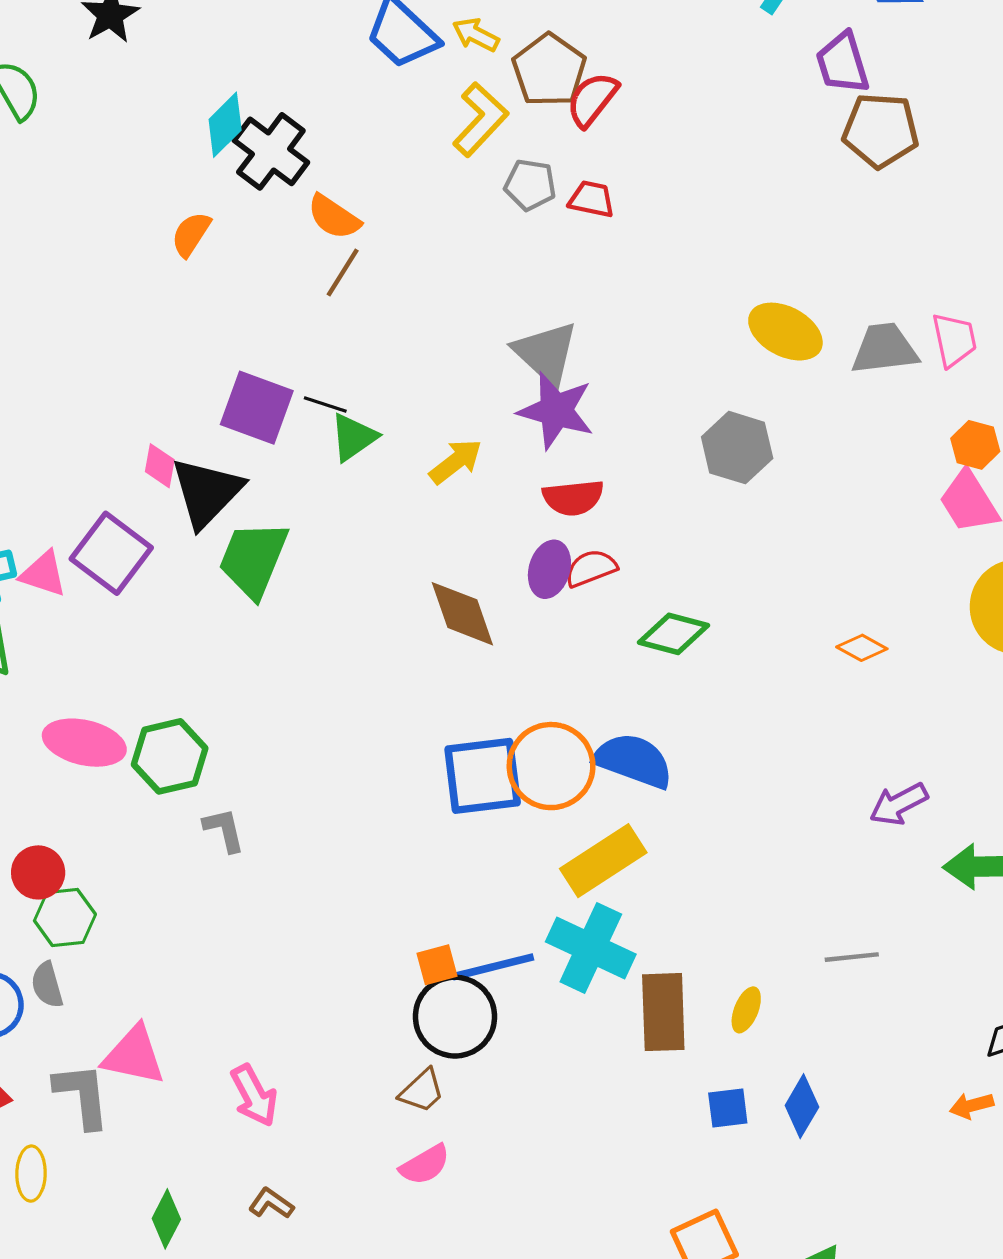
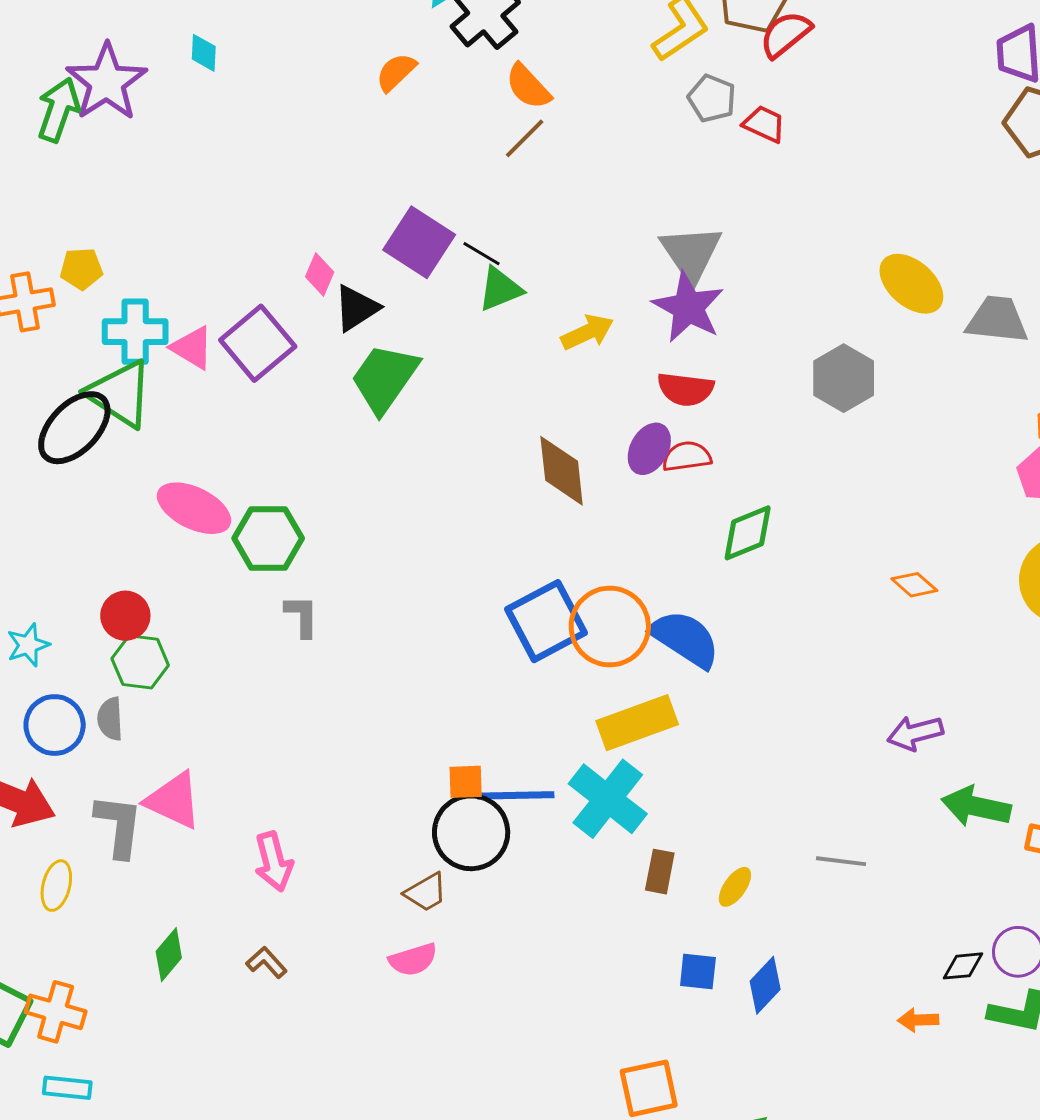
black triangle: (207, 492) -> (356, 308), size x0.7
green diamond: (674, 634) -> (748, 533), turned -50
blue square: (483, 776) -> (546, 621), turned -34
brown rectangle: (663, 1012) -> (660, 872), size x0.6

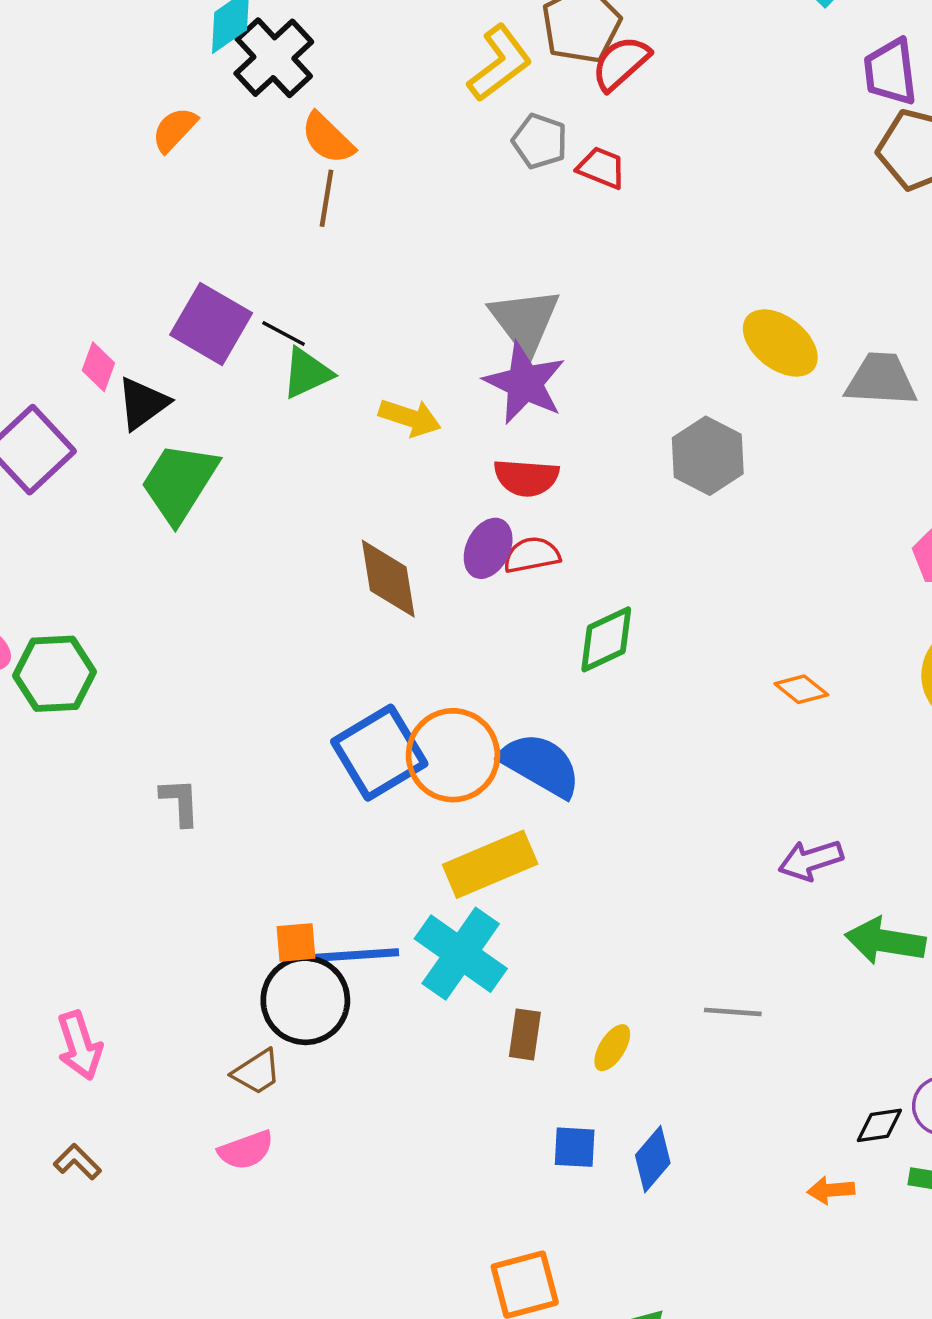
brown line: (525, 138) -> (326, 198), turned -33
yellow arrow: (587, 332) -> (410, 418), turned 46
gray L-shape: (302, 616) -> (180, 802), moved

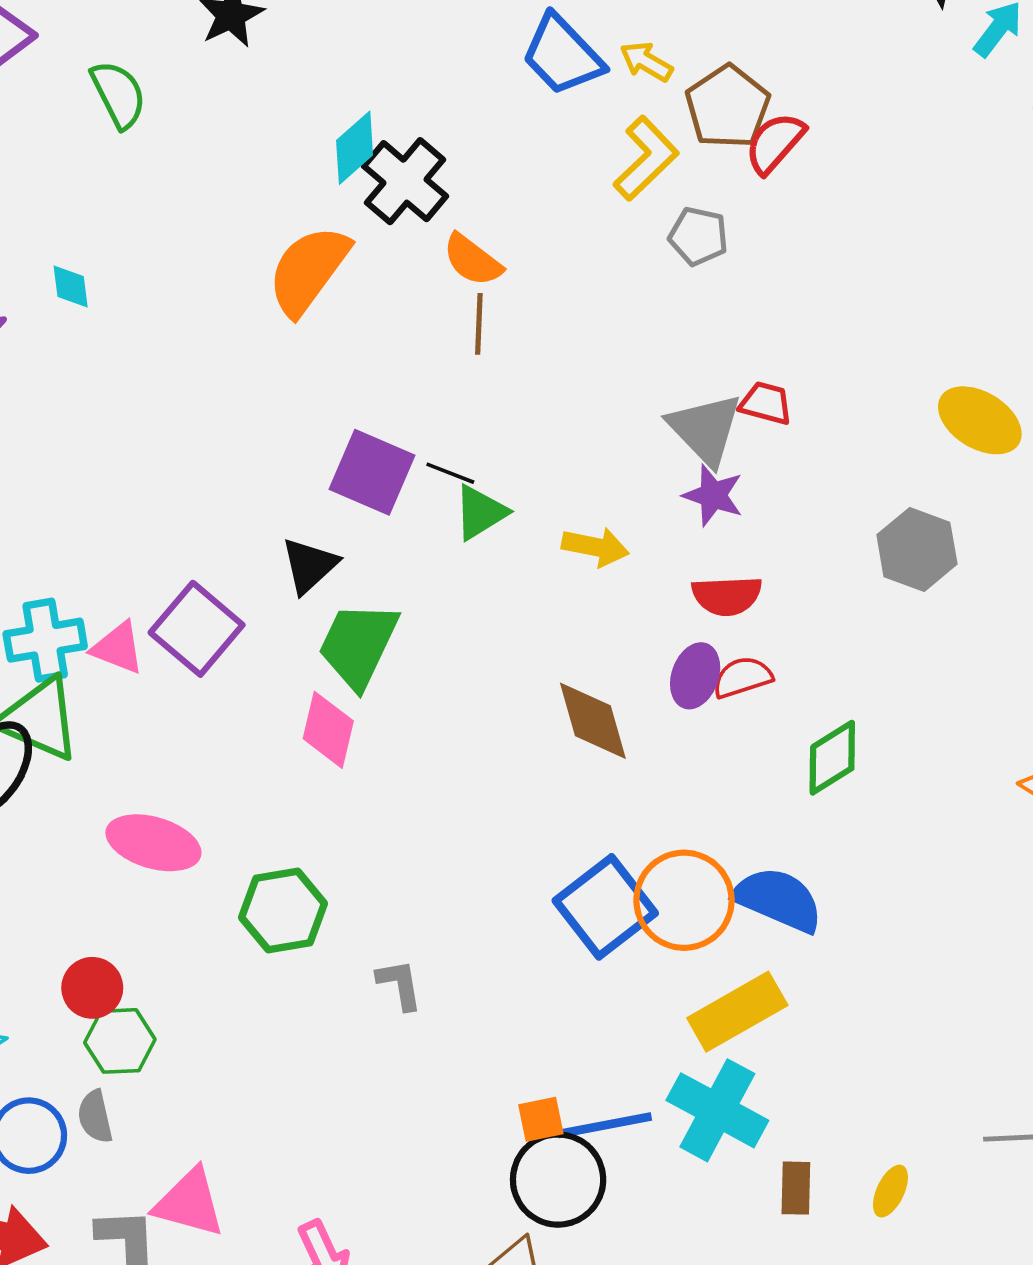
orange semicircle: (174, 130) -> (308, 270), size x1.8
red trapezoid: (601, 168) -> (766, 403), moved
pink diamond: (98, 367) -> (328, 730), moved, size x1.5
purple star: (525, 383) -> (713, 495), size x0.7
green hexagon: (54, 674) -> (283, 910), moved

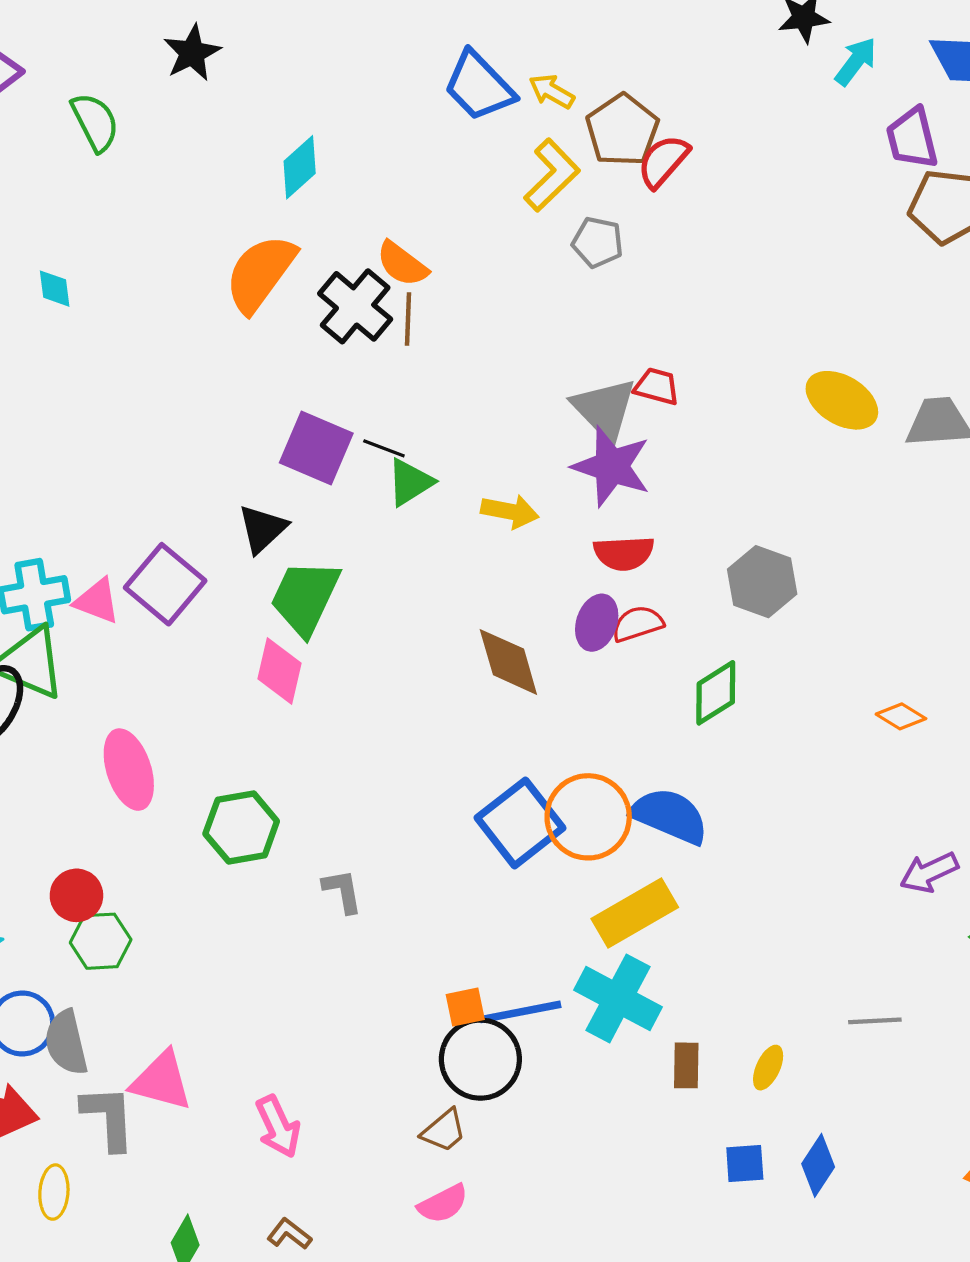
black cross: (405, 181) -> (355, 306), moved
purple star: (713, 495) -> (611, 466), size x1.5
gray hexagon: (917, 549) -> (762, 582), moved
pink ellipse: (153, 843) -> (129, 770), turned 56
gray semicircle: (95, 1117) -> (66, 1043), moved, size x1.4

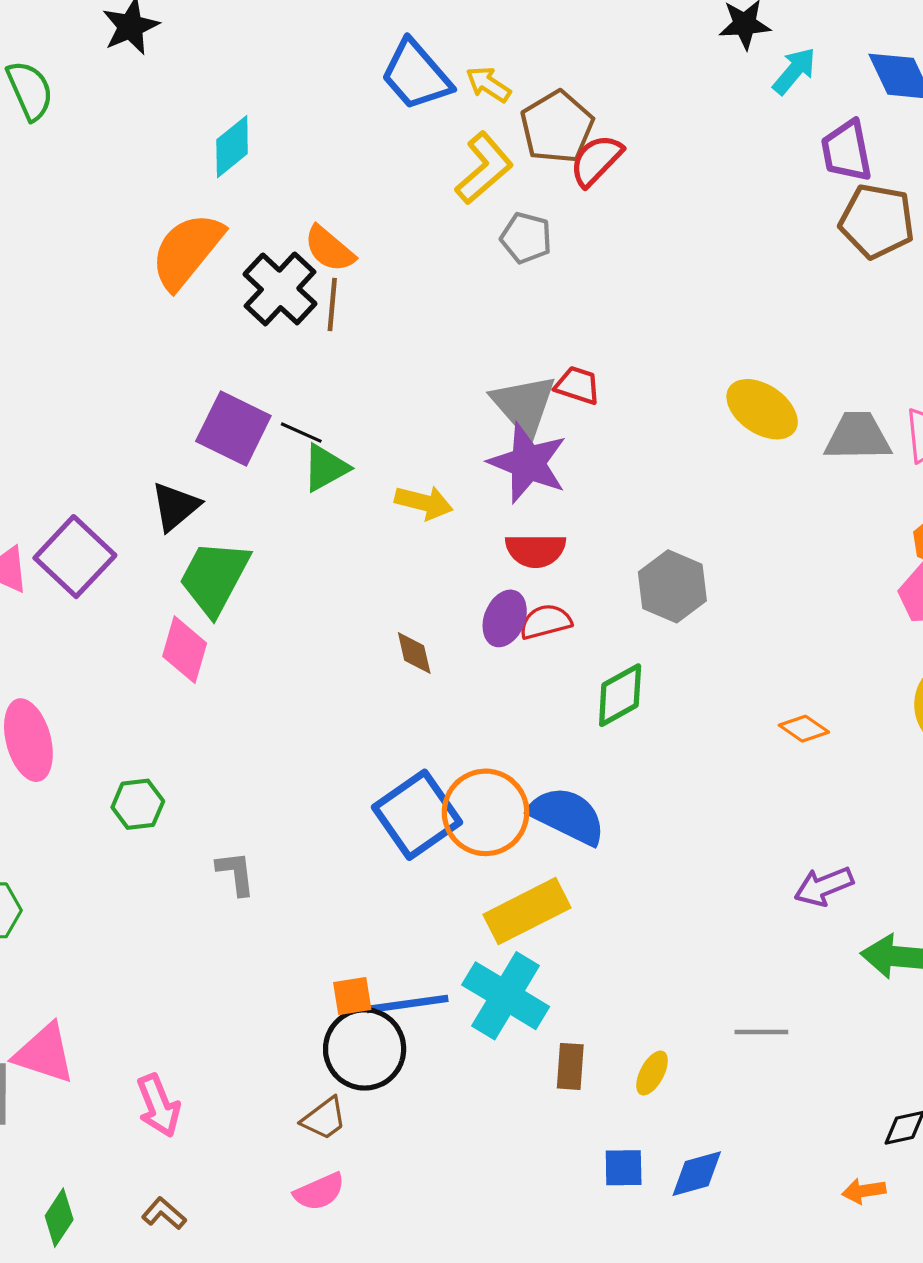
brown diamond: (508, 662) -> (414, 653), size x0.6
green hexagon: (241, 828) -> (138, 804), size x0.7
blue diamond: (818, 1165) -> (697, 1174), turned 38

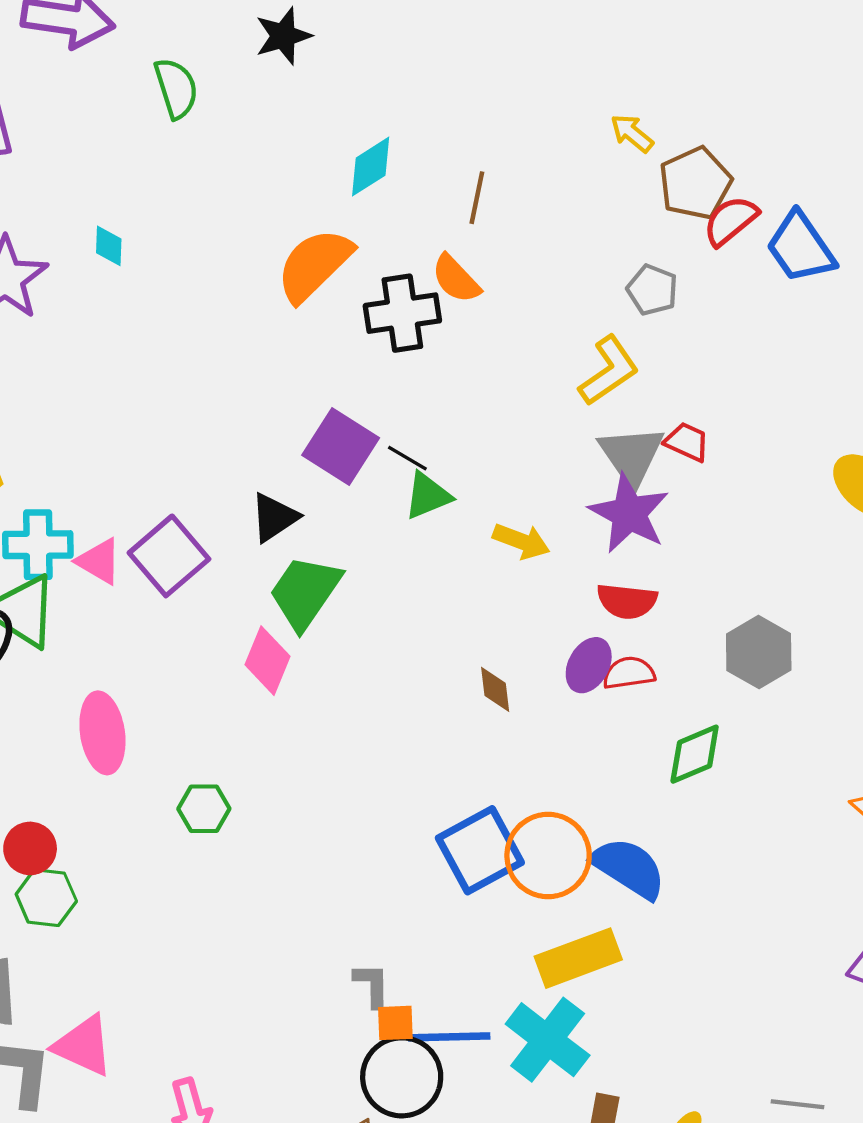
blue trapezoid: (416, 75) -> (801, 248), moved
yellow L-shape: (484, 168) -> (609, 371), moved
black cross: (280, 289) -> (402, 313), turned 32
brown line: (332, 305) -> (477, 198), moved
gray L-shape: (236, 873) -> (372, 985), moved

